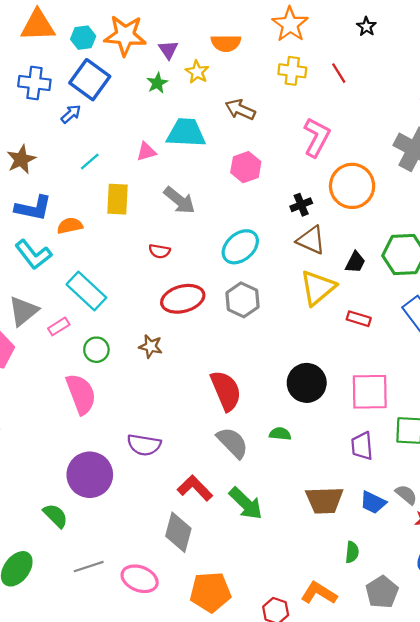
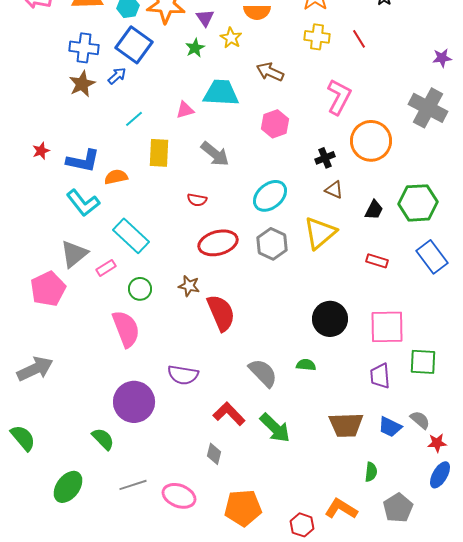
brown star: (21, 159) -> (82, 84), moved
brown triangle: (311, 240) -> (334, 190), size x0.7
yellow triangle: (318, 288) -> (320, 233), moved
red semicircle: (226, 391) -> (221, 313), moved
gray diamond: (178, 532) -> (214, 454), size x0.6

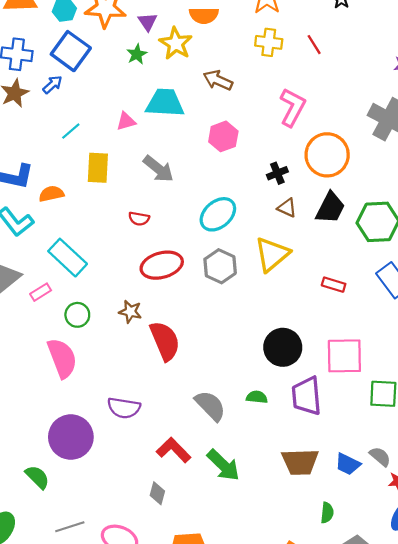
yellow star: (231, 38) -> (176, 43), size x1.4
black trapezoid: (374, 210) -> (330, 208), moved, size x1.5
purple trapezoid: (380, 376) -> (307, 396), moved, size x1.4

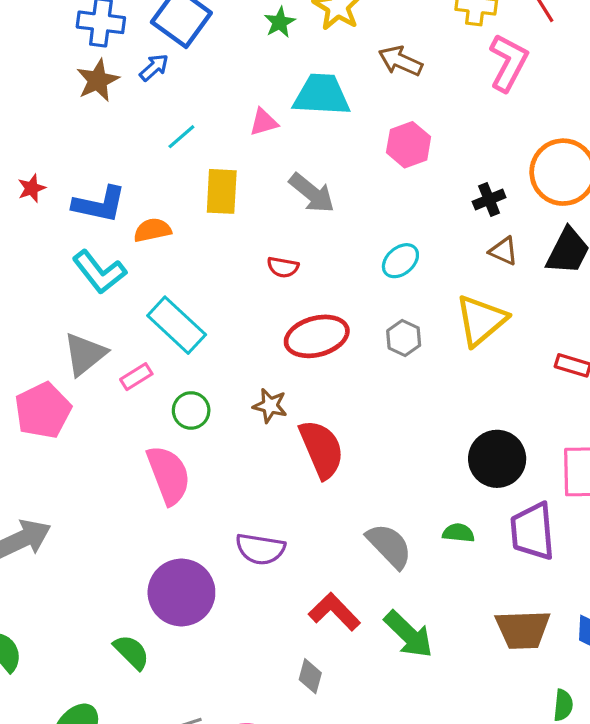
pink L-shape: (293, 107) -> (508, 63), moved
cyan ellipse: (218, 214) -> (400, 261), size x0.7
gray hexagon: (220, 266) -> (404, 338), size x0.7

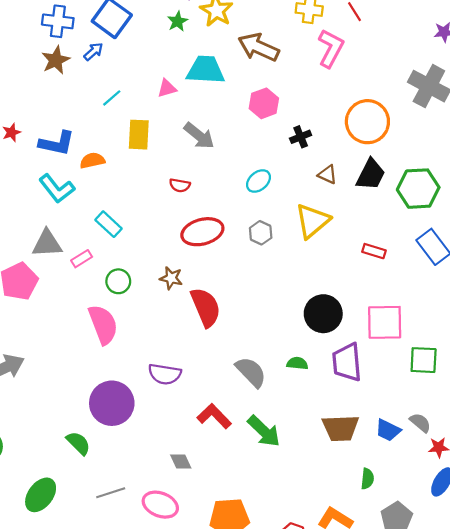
brown arrow: (400, 61) -> (258, 47), size x1.4
black cross: (489, 199) -> (301, 137), moved
cyan rectangle: (177, 325) -> (109, 224), size x0.7
gray triangle: (85, 354) -> (47, 244), turned 36
gray diamond: (310, 676) -> (181, 461), moved, turned -40

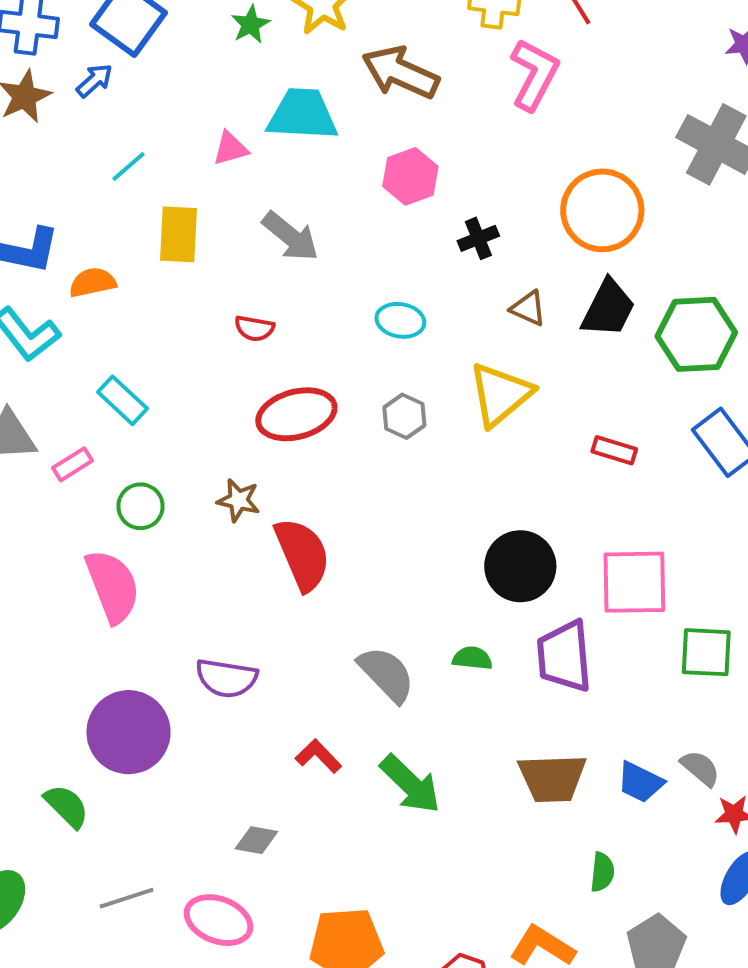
cyan ellipse: (258, 181) -> (400, 320), turned 50
red L-shape: (214, 416) -> (318, 756), size x0.7
gray diamond: (181, 461) -> (256, 840), turned -55

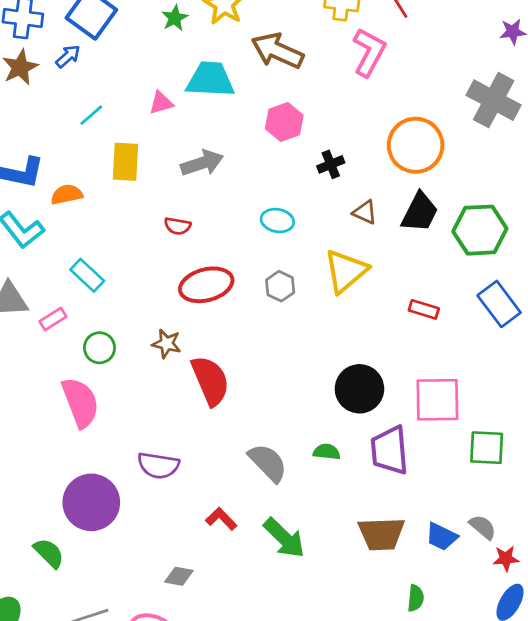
gray arrow: (290, 236) -> (202, 163), turned -57

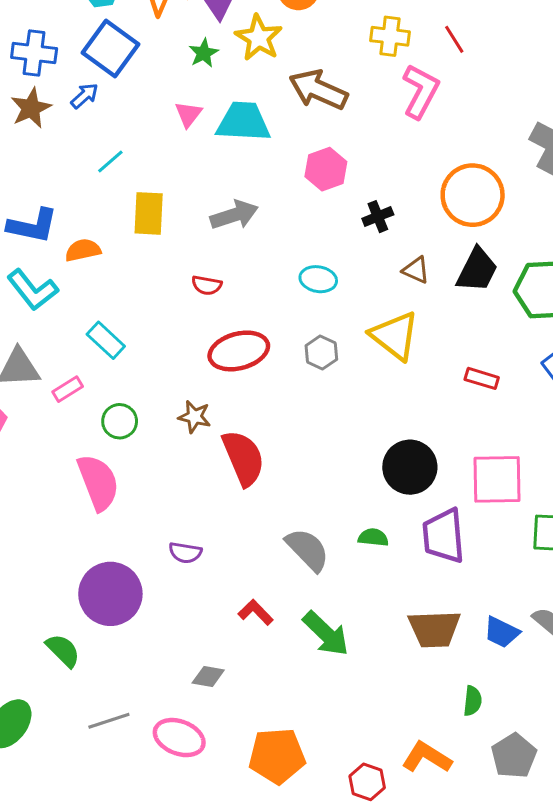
pink triangle: (161, 103) -> (188, 114), moved, turned -36
yellow triangle: (346, 271) -> (395, 336), turned -42
purple semicircle: (158, 465) -> (185, 553), size x0.7

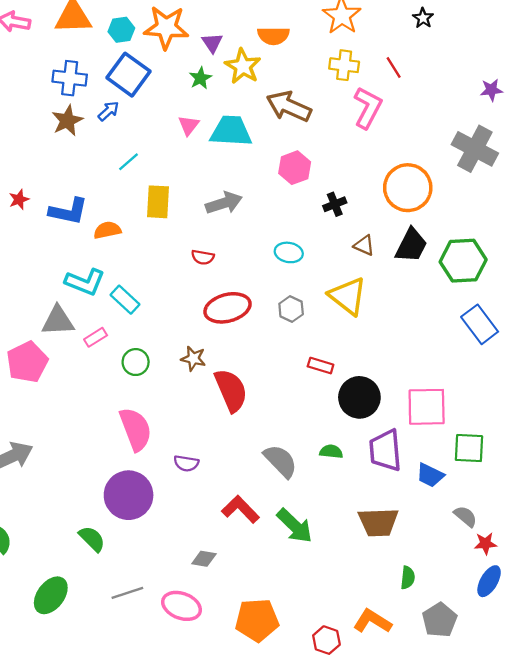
cyan L-shape: (33, 290) -> (85, 282), moved, turned -30
red rectangle: (482, 378) -> (321, 366), moved
pink semicircle: (98, 482) -> (136, 429), moved
red L-shape: (256, 612) -> (240, 509), size x1.4
blue trapezoid: (502, 632) -> (430, 475), moved

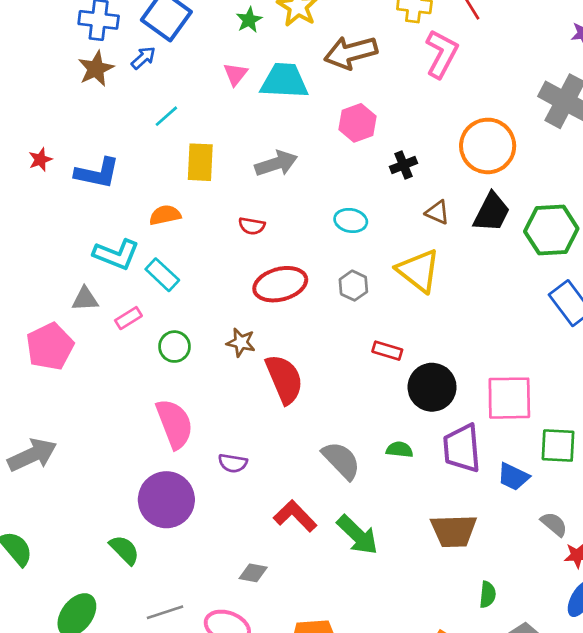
brown arrow: (289, 106) -> (351, 52), turned -39
orange semicircle: (107, 230) -> (165, 215), moved
gray triangle: (58, 321) -> (85, 299), size x0.7

